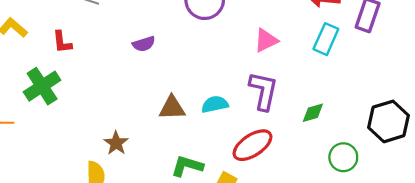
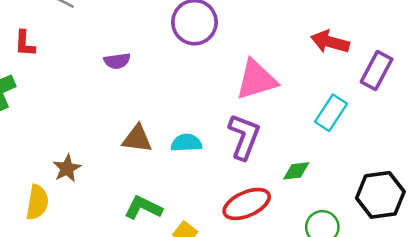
cyan rectangle: (326, 39) -> (331, 113), moved
pink triangle: (266, 40) -> (256, 80), size x1.5
red ellipse: (252, 145) -> (247, 204), moved

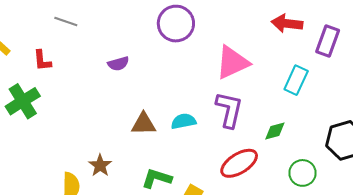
brown star: (67, 168) -> (100, 165), moved

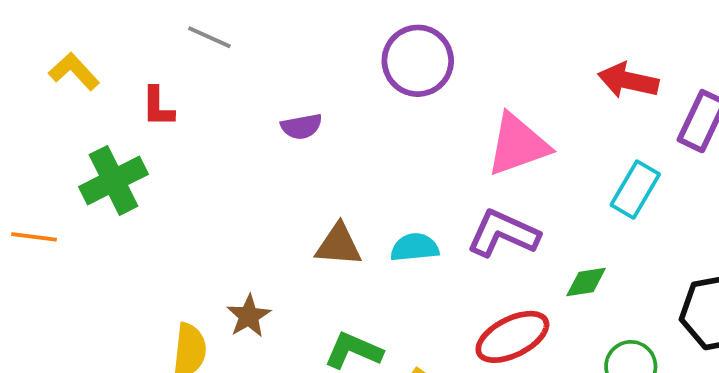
purple L-shape: (229, 110) -> (503, 233), turned -84

